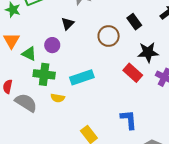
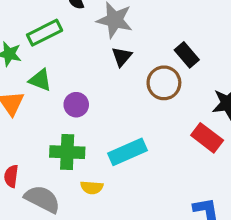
black rectangle: (134, 22) -> (187, 55), moved
black triangle: (68, 24) -> (122, 57), moved
green triangle: (29, 54) -> (40, 80), moved

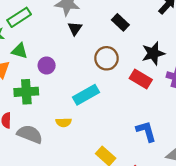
brown circle: (164, 83) -> (107, 58), moved
green cross: (67, 152) -> (26, 92), moved

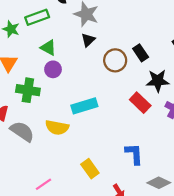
black rectangle: (120, 22) -> (141, 53), moved
green triangle: (20, 51) -> (48, 48), moved
brown circle: (107, 58) -> (115, 60), moved
yellow semicircle: (64, 122) -> (57, 127), size x1.5

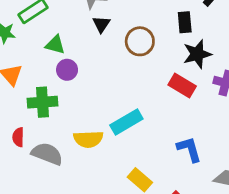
black rectangle: (141, 53) -> (185, 22), moved, turned 42
cyan rectangle: (84, 106) -> (126, 122), moved

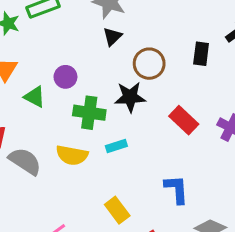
green triangle: (55, 45) -> (35, 97), moved
black star: (197, 54) -> (130, 97), moved
green cross: (42, 102) -> (89, 113), moved
cyan rectangle: (126, 122) -> (116, 146), size x0.6

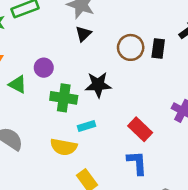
brown circle: (149, 64) -> (131, 47), moved
red rectangle: (184, 120) -> (140, 129), moved
yellow semicircle: (72, 155) -> (64, 147), moved

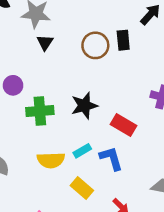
black star: (98, 85) -> (84, 106), moved
cyan rectangle: (86, 126) -> (82, 151), moved
blue L-shape: (137, 163) -> (111, 158), moved

